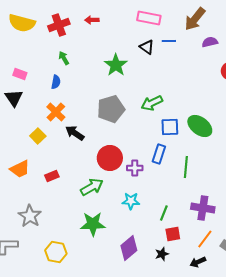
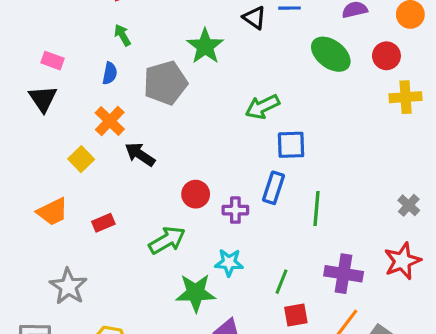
gray pentagon: (111, 109) -> (165, 83), moved
green ellipse: (200, 126) -> (331, 54), moved
red circle: (110, 158) -> (196, 194), size x0.7
green star: (93, 224) -> (196, 293), moved

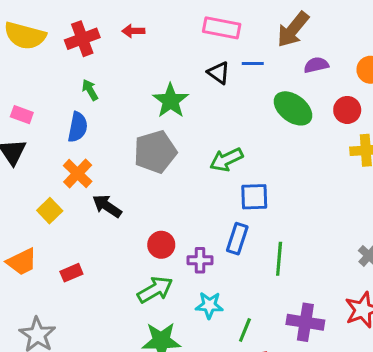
blue semicircle: (110, 73) -> (78, 127), size x1.4
gray pentagon: (165, 83) -> (155, 152), moved
green arrow: (167, 240) -> (155, 290), moved
cyan star: (229, 263) -> (209, 305), moved

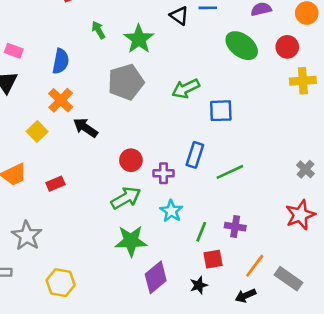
green arrow: (90, 90) -> (98, 30), moved
blue square: (254, 197) -> (221, 111), moved
green line: (279, 259) -> (230, 172), turned 60
cyan star: (209, 305) -> (171, 211), turned 30
purple cross: (305, 322) -> (235, 227), moved, size x0.7

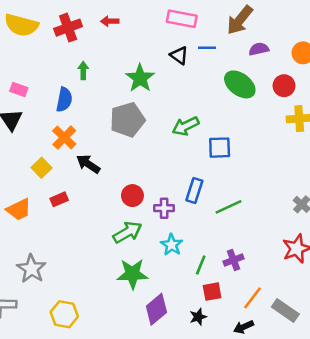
green arrow: (98, 30) -> (83, 71), moved, turned 30
red rectangle: (55, 184) -> (59, 199), moved
purple cross: (235, 227) -> (233, 260), turned -30

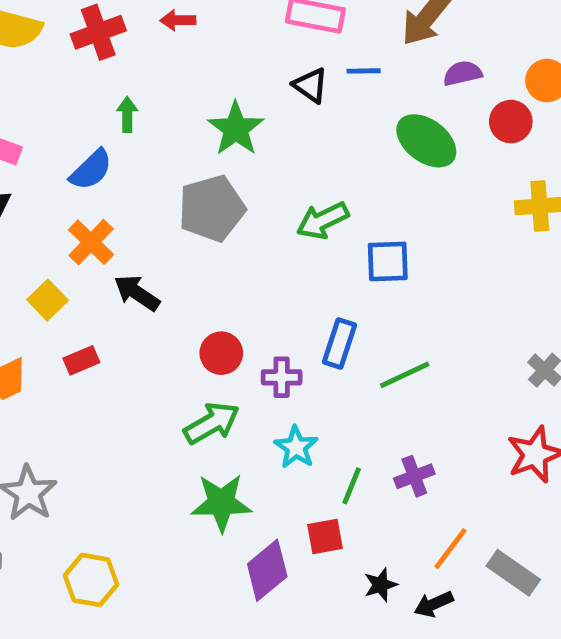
red circle: (284, 86) -> (511, 122), moved
blue semicircle: (64, 100) -> (91, 170), turned 35
red square: (212, 292) -> (325, 537), moved
black star: (198, 317) -> (381, 585), moved

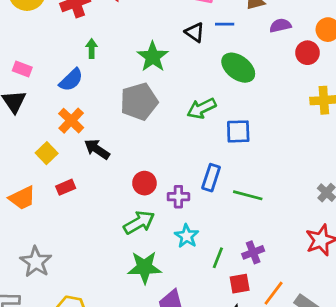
green ellipse: (426, 141) -> (238, 68), moved
green line: (405, 375) -> (248, 195), turned 40
red square: (325, 537) -> (240, 284), moved

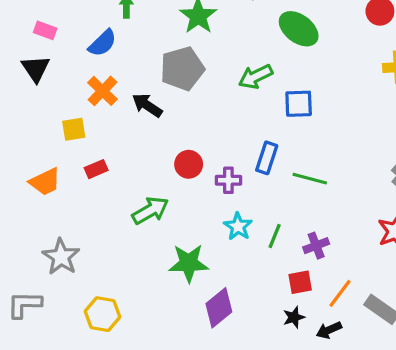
black arrow: (97, 149) -> (147, 105), moved
yellow square: (47, 153) -> (74, 129), turned 35
green arrow: (139, 222) -> (150, 211), moved
green line: (218, 258) -> (275, 236), moved

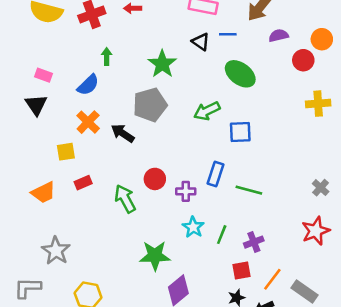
green arrow: (150, 211) -> (125, 199), moved, turned -88

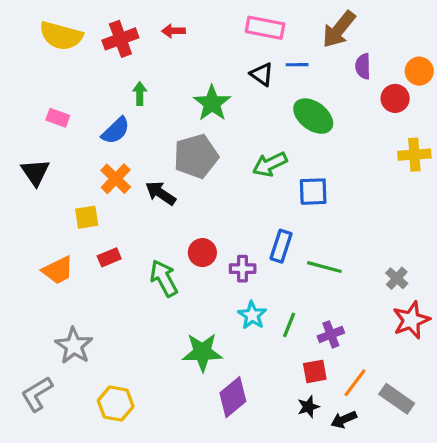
purple semicircle: (279, 35) -> (363, 66), turned -78
black triangle: (36, 105) -> (35, 172), moved
gray cross: (321, 188) -> (397, 278), moved
gray L-shape: (27, 288) -> (37, 394), turned -32

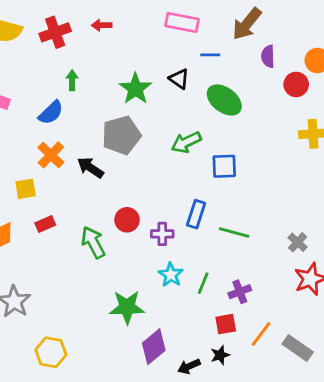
black triangle: (262, 74) -> (179, 79), moved
black arrow: (344, 420) -> (189, 366), moved

